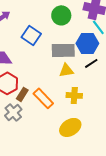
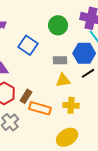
gray rectangle: (63, 50) -> (60, 60), size x0.6
brown rectangle: (22, 94) -> (26, 96), moved
orange rectangle: (43, 98) -> (40, 108), turned -30

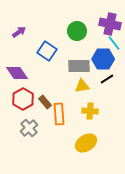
gray rectangle: (60, 60) -> (79, 66), size x1.5
brown rectangle: (26, 96) -> (45, 102), turned -72
orange rectangle: (40, 108) -> (59, 114), turned 70

